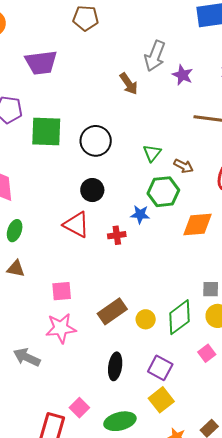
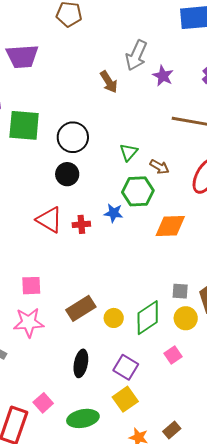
black circle: (92, 190) -> (67, 174), moved
red cross: (117, 235) -> (81, 224), moved

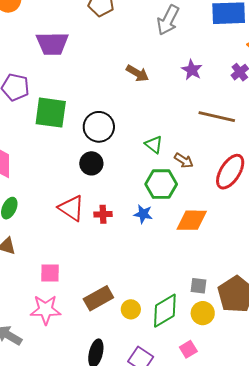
gray arrow: (136, 55) -> (168, 20), moved
brown arrow: (109, 82) -> (137, 73), turned -30
green triangle: (129, 152) -> (154, 145), turned -36
blue star: (114, 213) -> (143, 214), moved

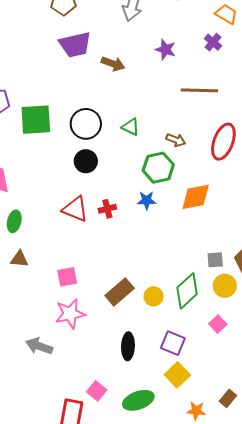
purple trapezoid: (52, 44) -> (75, 45), moved
green triangle: (154, 145) -> (131, 127), moved

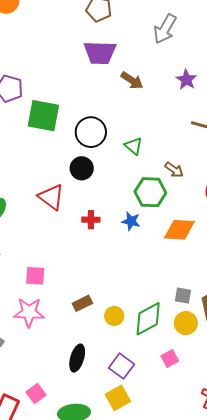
red triangle: (75, 209) -> (51, 197), moved
brown rectangle: (120, 292) -> (82, 303), size x0.7

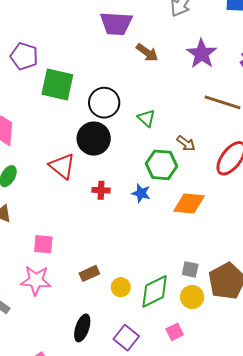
purple star: (186, 80) -> (202, 54), size x1.4
black circle: (82, 168) -> (94, 139), size x1.4

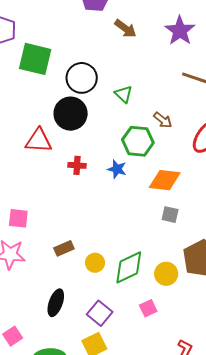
red triangle: (62, 166) -> (39, 141), turned -36
gray square: (190, 269) -> (170, 215), moved

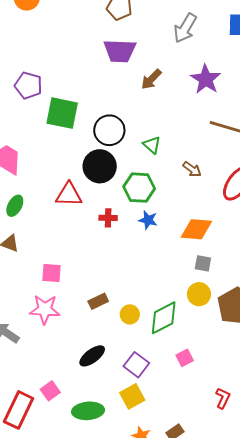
brown arrow: (125, 29) -> (151, 79), turned 100
green hexagon: (138, 141) -> (139, 188), moved
yellow circle: (166, 274) -> (199, 294), moved
black ellipse: (56, 303) -> (92, 356), turned 36

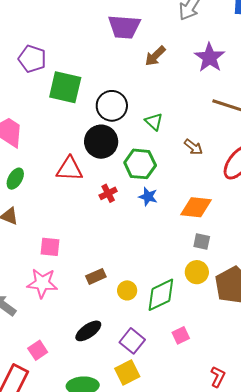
red cross: (108, 218) -> (108, 193), turned -30
pink square: (50, 391) -> (38, 350), moved

